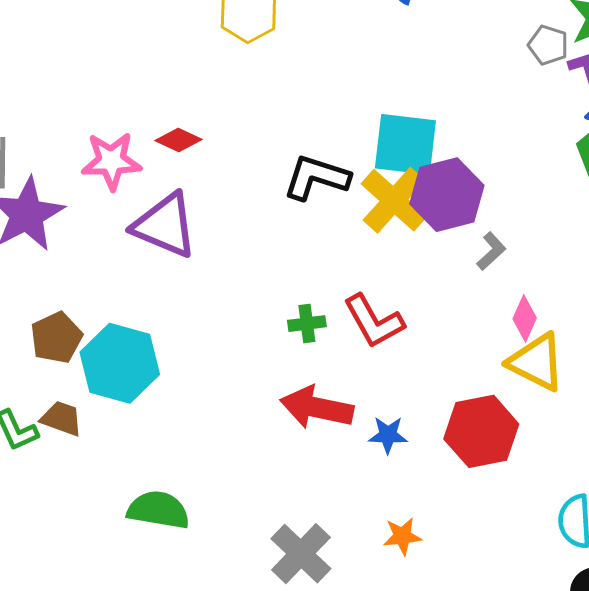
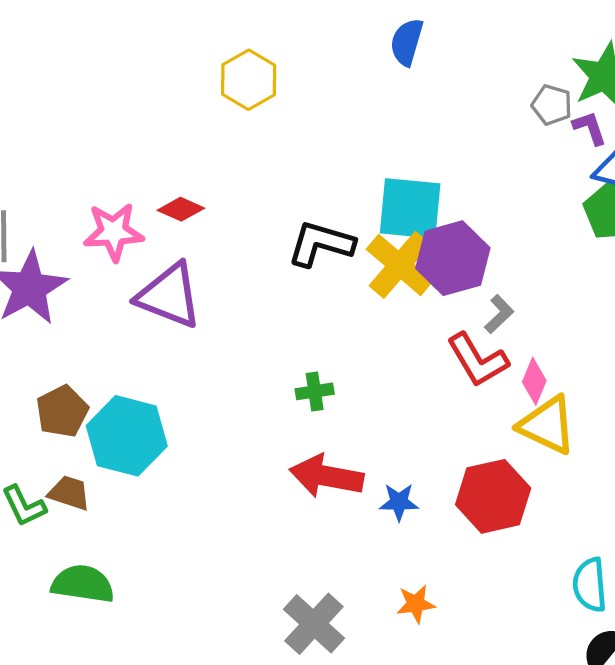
red L-shape: (374, 321) -> (478, 360), moved
green semicircle: (158, 510) -> (83, 584), moved

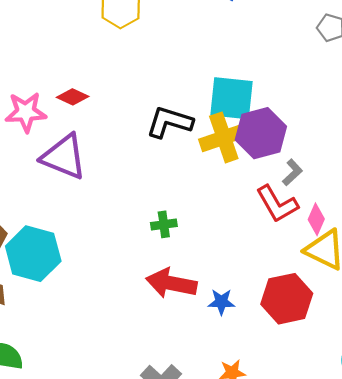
yellow cross: (400, 265) -> (224, 137), turned 30

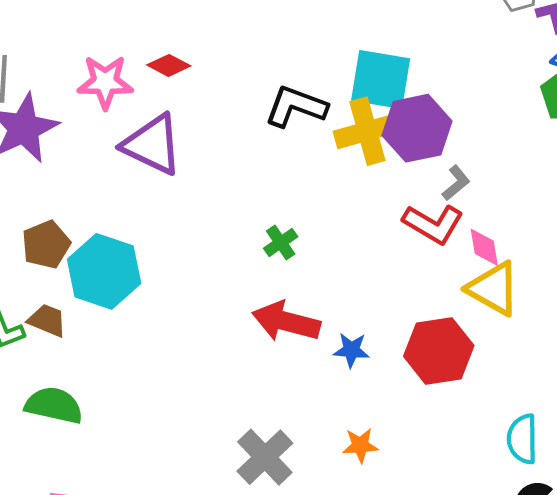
red L-shape: (277, 204) -> (433, 224), turned -33
pink diamond: (316, 219) -> (484, 247), turned -36
green cross: (164, 224) -> (281, 242), turned -30

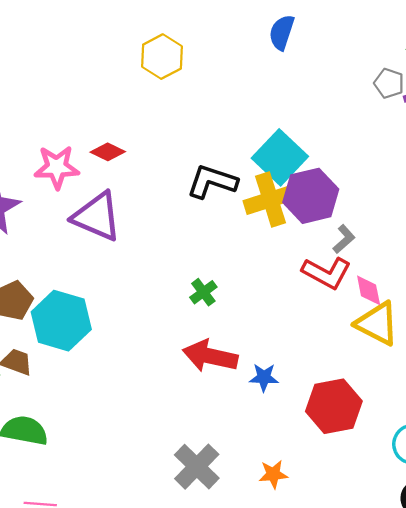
cyan square: (381, 79) -> (280, 157), turned 36
red hexagon: (439, 351) -> (334, 406), moved
orange star: (360, 445) -> (273, 474), moved

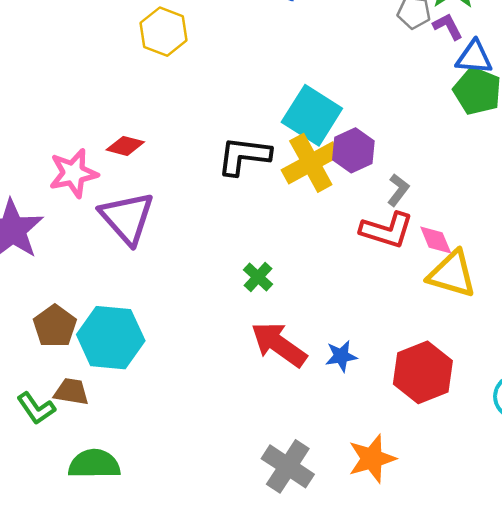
purple hexagon: (311, 196) -> (353, 150), size x0.7
purple triangle: (97, 216) -> (127, 218), turned 36
red arrow: (210, 356) -> (279, 344), turned 34
orange star: (273, 474) -> (372, 459), size x1.5

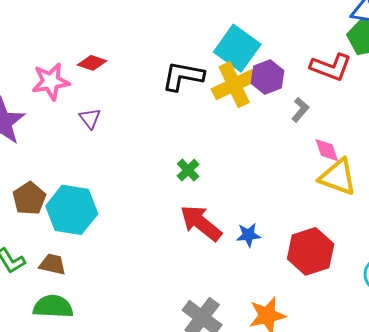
purple triangle: (127, 218) -> (90, 118), size x0.5
red L-shape: (387, 230) -> (331, 67), moved
brown trapezoid: (71, 392) -> (52, 264), moved

